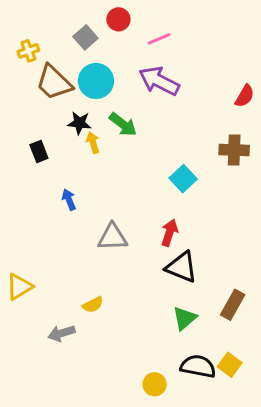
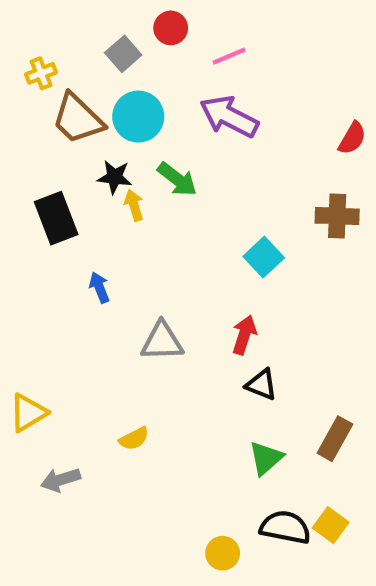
black rectangle: (39, 152) -> (56, 218), size x1.6
black triangle: (182, 267) -> (261, 385), size x0.7
gray arrow: (61, 333) -> (60, 480), moved

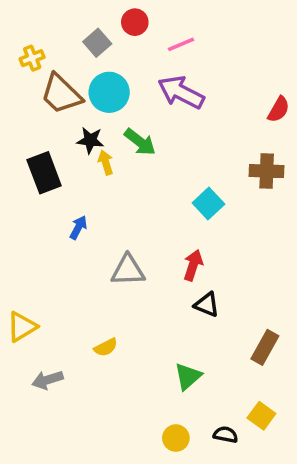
blue arrow: (99, 287) -> (78, 228), turned 50
green triangle: (266, 458) -> (188, 376), moved
black semicircle: (285, 527) -> (226, 435), moved, size x0.6

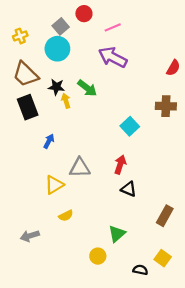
cyan circle: (109, 92) -> (57, 49), moved
brown trapezoid: (61, 94) -> (26, 74), moved
yellow triangle: (22, 327) -> (54, 185), moved
yellow circle: (176, 438) -> (98, 256), moved

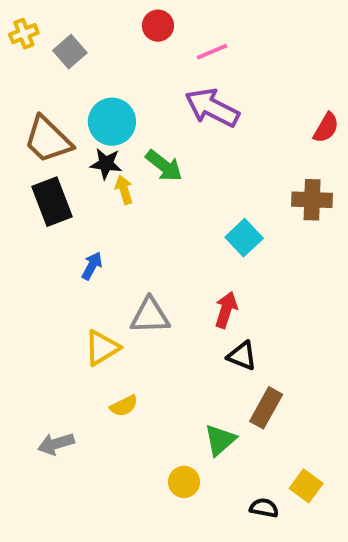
gray square: (61, 26) -> (70, 52), moved
yellow cross: (20, 36) -> (24, 34), moved
cyan circle: (57, 49) -> (112, 122), moved
brown rectangle: (165, 216) -> (266, 408), moved

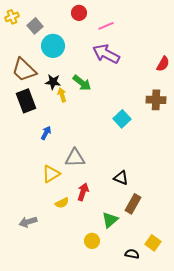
cyan circle: (112, 122) -> (53, 46), moved
red arrow: (226, 310) -> (83, 192), moved

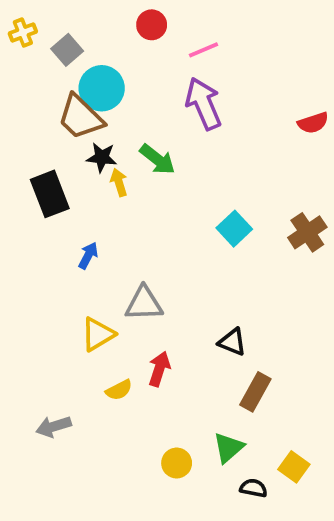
purple arrow: (106, 54) -> (204, 104), turned 40
red semicircle: (163, 64) -> (313, 123), turned 42
brown trapezoid: (24, 70) -> (81, 117), moved
brown cross: (156, 100) -> (307, 232), moved, turned -36
green triangle: (110, 220) -> (229, 448), moved

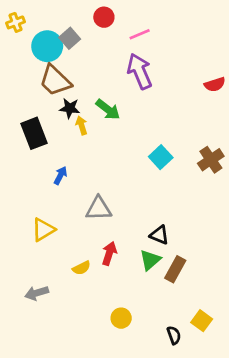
gray square: (67, 50) -> (70, 38), moved
cyan circle: (102, 88) -> (47, 46), moved
yellow triangle: (98, 334) -> (43, 230), moved
green triangle: (229, 448) -> (150, 260), moved
black semicircle: (253, 488) -> (174, 335), turned 60

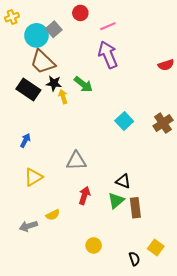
black rectangle: (34, 133) -> (28, 89), moved, turned -35
blue arrow: (60, 176) -> (25, 140), moved
yellow semicircle: (82, 268) -> (53, 215), moved
brown rectangle: (175, 269) -> (135, 208), turned -36

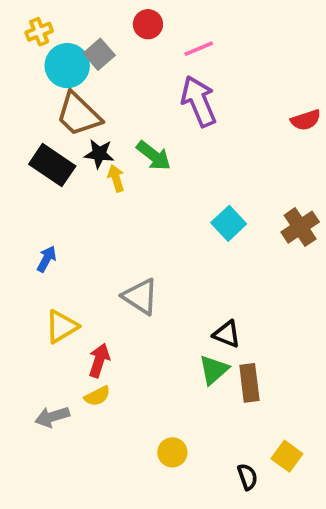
yellow cross: (12, 17) -> (39, 32), moved
gray triangle: (76, 161) -> (140, 297), turned 35
red arrow: (84, 195) -> (99, 360), moved

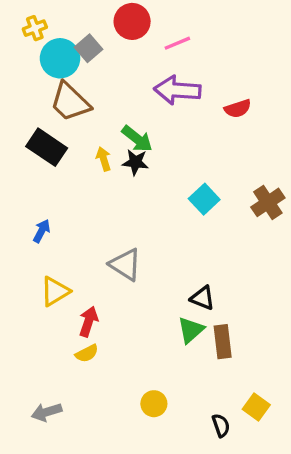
red circle: (148, 24) -> (132, 21), size x1.4
purple arrow: (199, 101) -> (177, 90), turned -63
red semicircle: (306, 120) -> (238, 109), moved
black star: (99, 154) -> (135, 162), moved
gray arrow: (52, 417) -> (47, 412), moved

